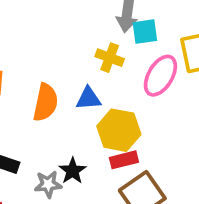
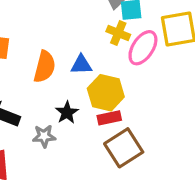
yellow cross: (110, 58) -> (118, 33), moved
black star: (73, 171) -> (67, 113), moved

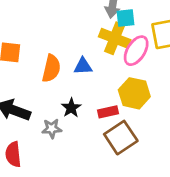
yellow cross: (118, 33) -> (115, 38), size x1.5
yellow hexagon: (106, 93) -> (134, 93), moved

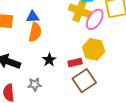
blue triangle: (83, 66) -> (33, 17), moved
gray star: (52, 129) -> (35, 84), moved

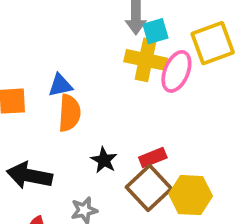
yellow hexagon: (94, 49) -> (191, 195), moved
brown square: (84, 81) -> (149, 188), moved

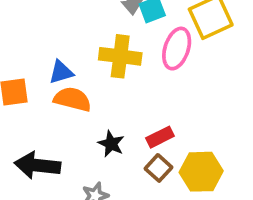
yellow cross: (146, 60) -> (120, 56), moved
orange semicircle: (69, 113) -> (72, 99), turned -75
brown square: (149, 188) -> (158, 168), size x0.6

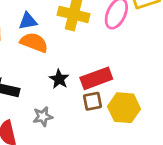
red rectangle: (160, 137) -> (96, 78), size x1.5
brown square: (158, 168) -> (92, 101), turned 30

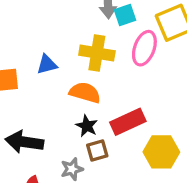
orange semicircle: (34, 42) -> (85, 93), moved
brown square: (92, 101) -> (97, 151), moved

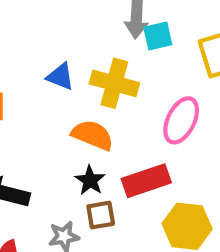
pink ellipse: (144, 48) -> (181, 120), moved
blue triangle: (47, 64) -> (60, 77), moved, turned 30

